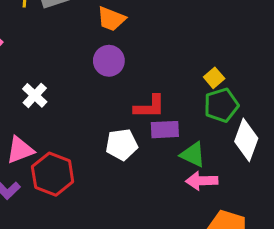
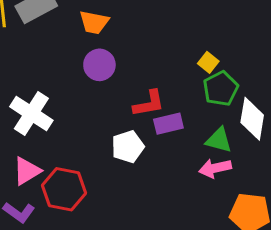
white cross: (35, 95) -> (31, 113), size x1.6
green triangle: (193, 155) -> (219, 140), moved

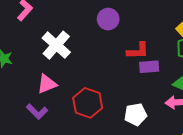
white pentagon: (128, 147) -> (136, 114), moved
red hexagon: (64, 189) -> (88, 103), moved

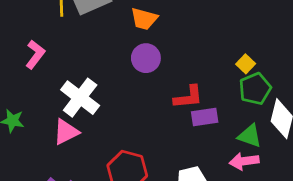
pink triangle: (47, 84) -> (66, 132), moved

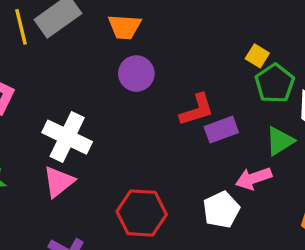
green triangle: (250, 136) -> (280, 141), turned -40
pink arrow: (244, 161) -> (253, 178), moved

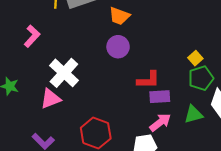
pink arrow: (253, 178) -> (160, 122), moved, turned 145

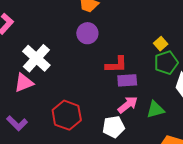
green triangle: (193, 114) -> (155, 110), moved

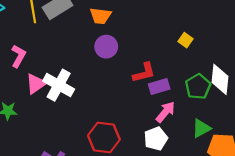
green pentagon: (166, 63) -> (198, 87), moved
pink triangle: (24, 83) -> (36, 84), moved
green triangle: (155, 110) -> (201, 128), moved

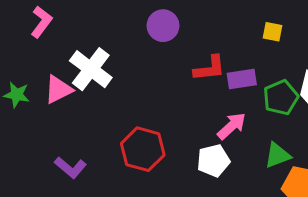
yellow square: (185, 40) -> (273, 32), turned -32
pink triangle: (36, 84) -> (58, 90), moved
purple rectangle: (159, 87) -> (242, 79), moved

